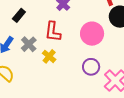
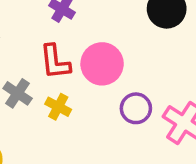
pink circle: (92, 34) -> (102, 64), moved

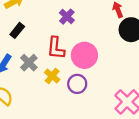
purple circle: (136, 108) -> (77, 84), moved

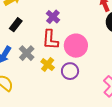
purple cross: (67, 17) -> (53, 17), moved

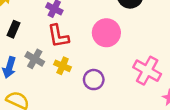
pink circle: (76, 46) -> (106, 33), moved
purple circle: (70, 71) -> (94, 80), moved

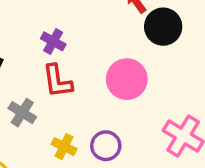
yellow cross: (63, 66) -> (64, 147), moved

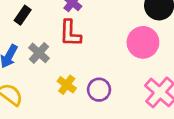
pink circle: (127, 79) -> (143, 42), moved

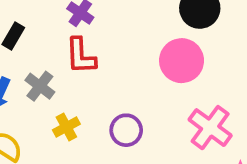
yellow cross: (67, 85) -> (66, 127), moved, turned 30

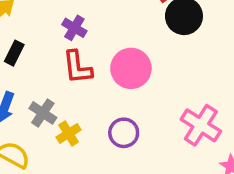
pink circle: (182, 61) -> (131, 68), moved
gray cross: (40, 86) -> (43, 113), moved

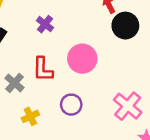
red L-shape: (77, 67) -> (43, 69), moved
yellow cross: (69, 133) -> (30, 116), moved

